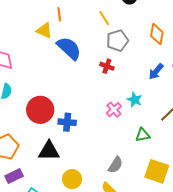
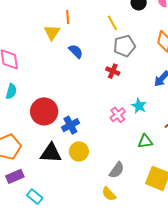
yellow triangle: (44, 30) -> (52, 32), turned 36
blue semicircle: (69, 48) -> (76, 51), size x0.6
blue cross: (67, 122) -> (70, 125), turned -36
yellow circle: (72, 179) -> (79, 151), moved

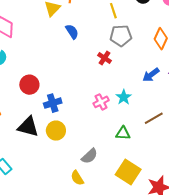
red circle: (44, 111) -> (29, 85), size x0.7

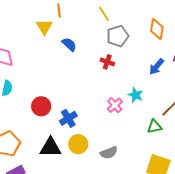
green triangle: (123, 133) -> (154, 127), moved
gray semicircle: (90, 156) -> (109, 153), moved, turned 36

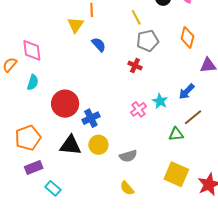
blue arrow: (157, 67) -> (187, 92), moved
red circle: (41, 106) -> (65, 104), size x1.4

